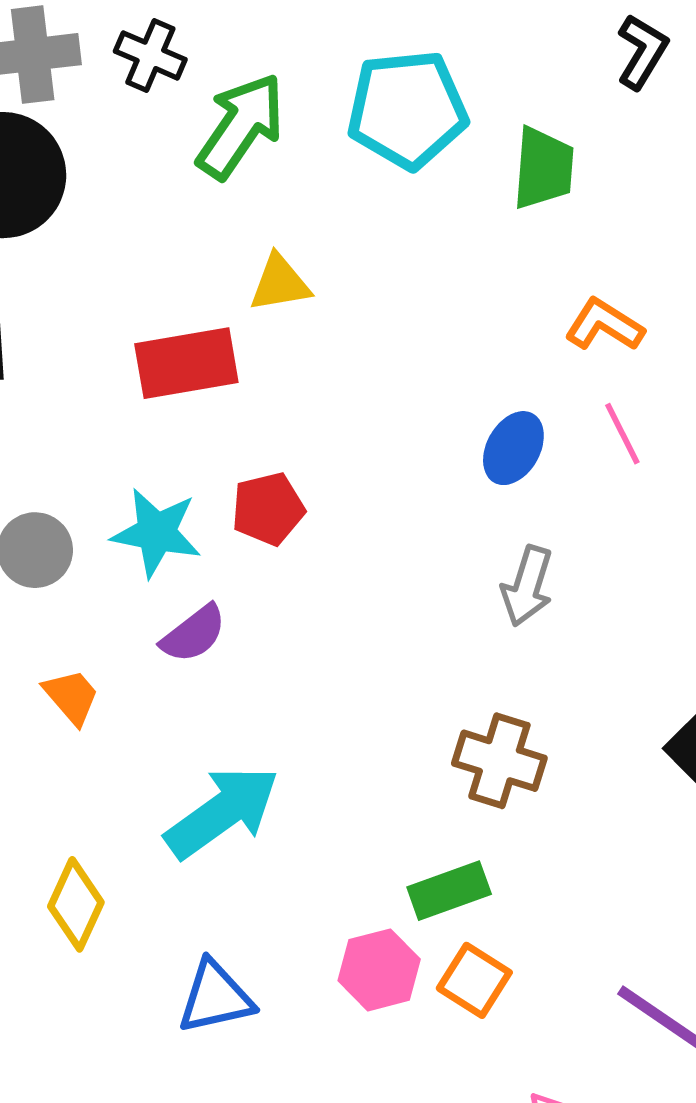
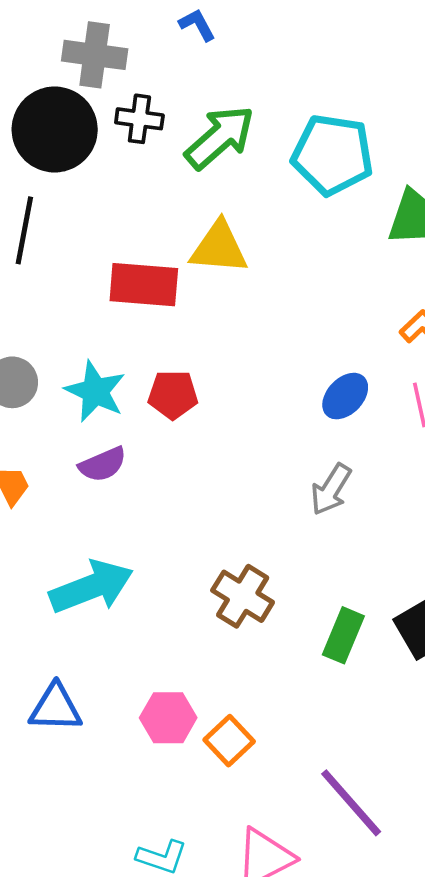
black cross: (150, 55) -> (139, 119), moved, turned -30
yellow triangle: (280, 283) -> (219, 248), size x1.4
brown cross: (499, 761) -> (243, 596), moved
green rectangle: (449, 891) -> (343, 635), moved, turned -62

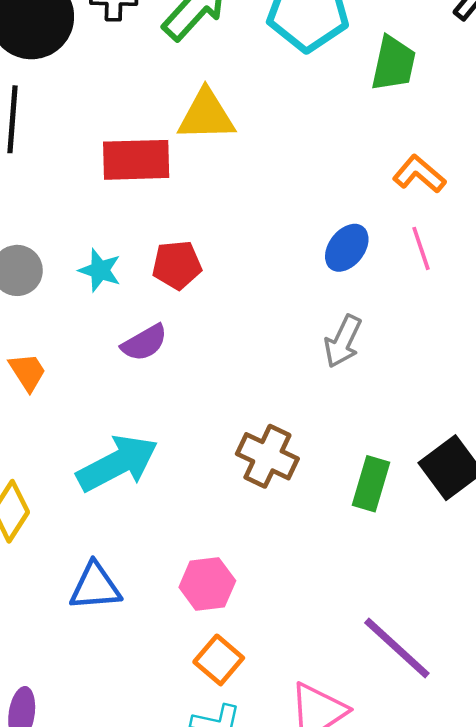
cyan star: (95, 391) -> (100, 270), size x0.7
purple semicircle: (103, 464) -> (144, 343), moved
orange square: (229, 741) -> (219, 660), moved

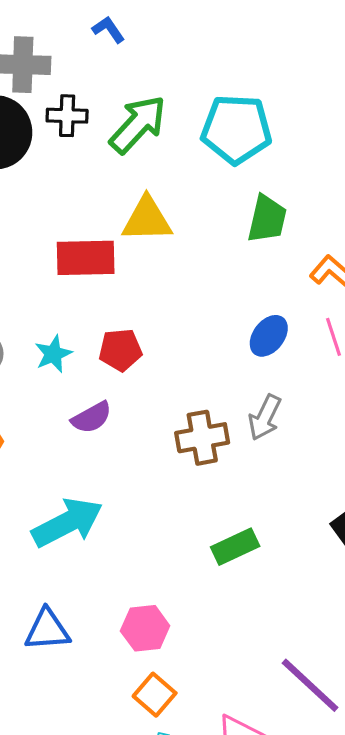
green trapezoid: (393, 63) -> (267, 219), moved
cyan star: (100, 270) -> (53, 354), turned 30
brown cross: (267, 456) -> (202, 438), moved, turned -36
green rectangle: (371, 484) -> (235, 547), moved, turned 48

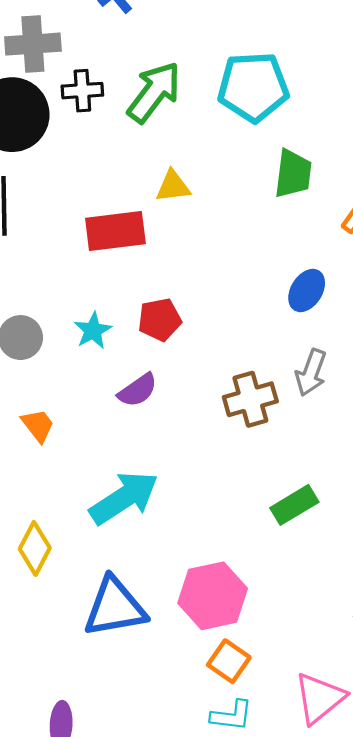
yellow triangle: (147, 219) -> (173, 186), size x0.7
pink hexagon: (145, 628) -> (213, 596), size x1.4
blue triangle: (47, 630) -> (115, 607), size x1.4

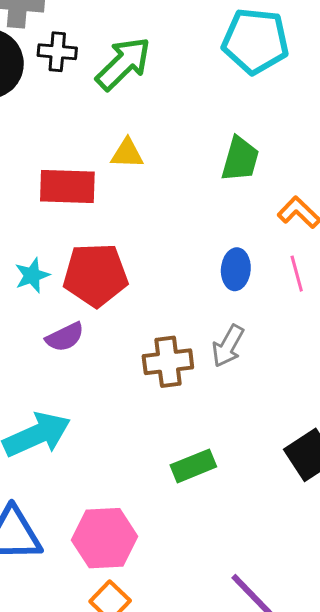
cyan pentagon: (253, 87) -> (255, 41), moved
blue ellipse: (307, 290) -> (236, 269), turned -36
red pentagon: (160, 320) -> (95, 275), size x1.6

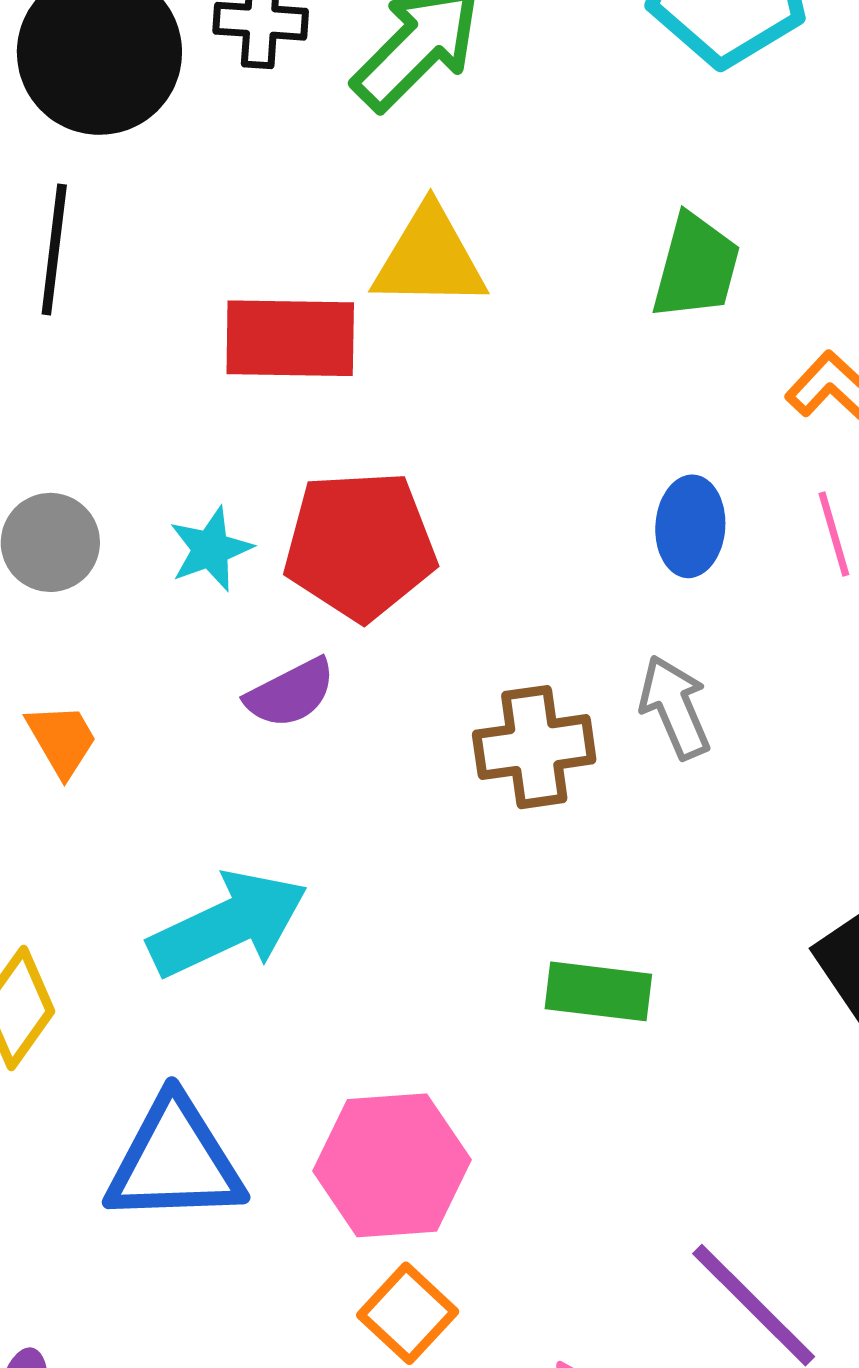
yellow triangle: (127, 153) -> (430, 258), size x1.5
gray arrow: (228, 346) -> (675, 707), turned 129
green rectangle: (193, 466) -> (598, 991), turned 30

